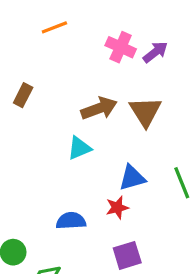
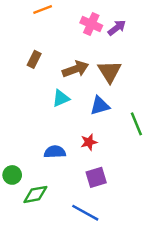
brown rectangle: (23, 95) -> (34, 59), moved
blue triangle: (132, 178) -> (100, 106), moved

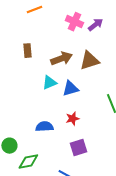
brown rectangle: (34, 59) -> (27, 51), turned -32
brown triangle: (110, 72) -> (89, 61), turned 45
blue triangle: (100, 106) -> (70, 89), moved

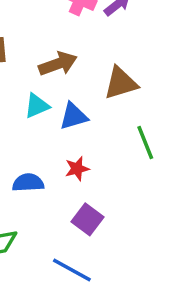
brown triangle: (89, 61) -> (121, 83), moved
purple square: (78, 148) -> (88, 219), turned -36

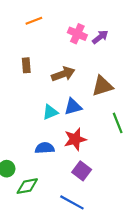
cyan triangle: (37, 106) -> (50, 112), moved
red star: (77, 169) -> (75, 139), size x1.5

